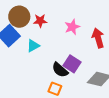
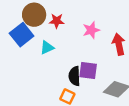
purple square: (72, 64) -> (88, 71), turned -30
black semicircle: (60, 70) -> (74, 76), turned 42

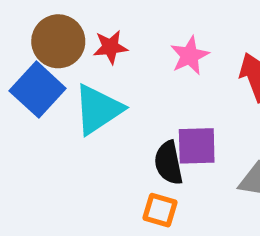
cyan triangle: (47, 48) -> (98, 109), size x1.6

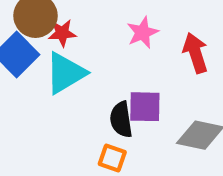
red star: (110, 47) -> (62, 33), moved

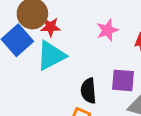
purple square: (145, 107) -> (123, 80), moved

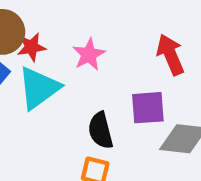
pink star: (107, 30) -> (89, 54), moved

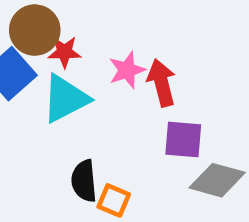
red arrow: (170, 55) -> (162, 83), moved
black semicircle: (101, 130) -> (84, 181), moved

